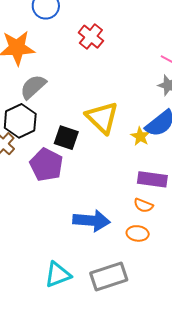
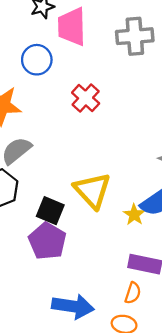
purple pentagon: (46, 165) -> (47, 241), moved
orange semicircle: (143, 205) -> (133, 293), turned -96

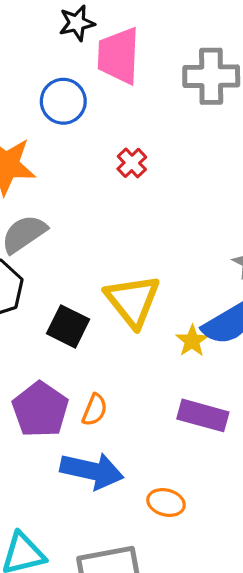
red cross: (86, 98) -> (132, 163), size x0.7
purple pentagon: (47, 241) -> (40, 410), moved
orange semicircle: (133, 293) -> (95, 410), moved

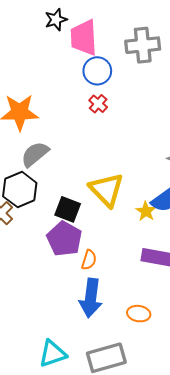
blue circle: (63, 101) -> (97, 71), moved
purple pentagon: (40, 410) -> (64, 239), moved
blue arrow: (92, 471) -> (91, 298), turned 90

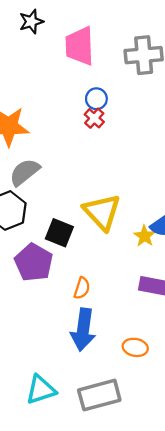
black star: (56, 20) -> (31, 22), moved
blue circle: (97, 71) -> (96, 99), moved, size x0.7
purple pentagon: (64, 239) -> (34, 263), moved

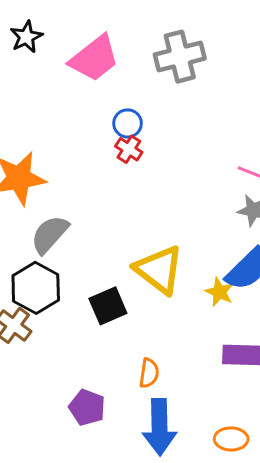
pink trapezoid: (80, 46) -> (94, 58), turned -117
black square: (59, 233) -> (108, 306), turned -36
purple pentagon: (34, 263) -> (87, 408), moved, size x0.7

